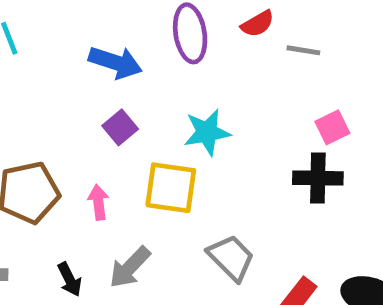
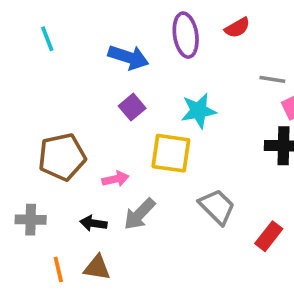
gray line: (303, 50) -> (272, 79), moved
pink arrow: (98, 202) -> (116, 179), moved, turned 85
black arrow: (70, 279) -> (93, 223), turned 125

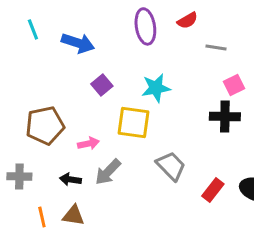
blue arrow: (128, 57) -> (78, 43), moved
gray line: (272, 79) -> (216, 47), moved

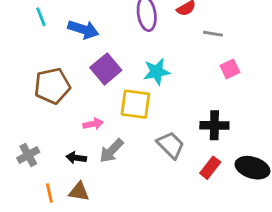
purple square: (102, 85) -> (106, 69), size x1.5
black cross: (225, 116) -> (214, 125), moved
brown pentagon: (45, 125) -> (52, 86), moved
gray cross: (19, 176) -> (28, 155), turned -30

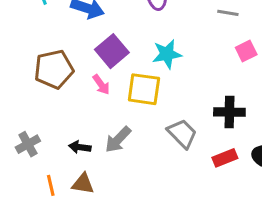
pink arrow: (93, 124) -> (101, 85), moved, turned 66
red rectangle: (210, 168) -> (225, 158), turned 30

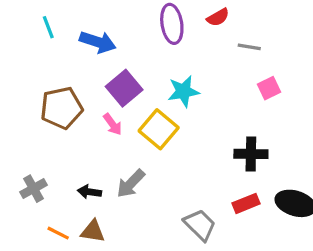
yellow square: (144, 89) -> (159, 129), turned 32
gray trapezoid: (182, 133) -> (200, 225), moved
orange line: (51, 185) -> (58, 233), turned -50

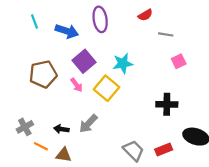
purple ellipse: (172, 24) -> (100, 19), moved
red rectangle: (246, 203) -> (164, 149), moved
orange line: (58, 233) -> (41, 146), moved

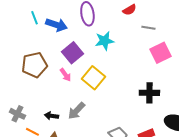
cyan line: (35, 21) -> (34, 18), moved
pink square: (179, 61) -> (160, 53), size x1.5
cyan star: (123, 63) -> (104, 41), moved
gray cross: (25, 127) -> (17, 114), turned -35

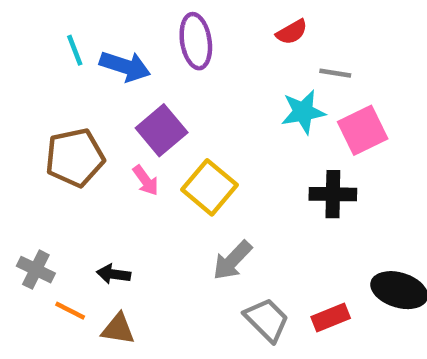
cyan star: (104, 41) -> (303, 112), moved
black cross: (149, 93) -> (333, 194), moved
gray arrow: (76, 111) -> (232, 260), moved

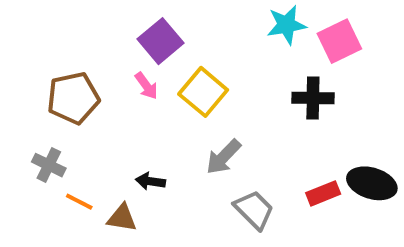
brown pentagon: (75, 158) -> (73, 98), moved
black arrow: (114, 274) -> (150, 181), moved
red rectangle: (331, 318) -> (323, 193), moved

